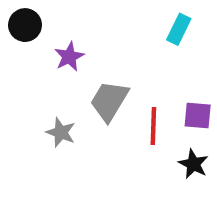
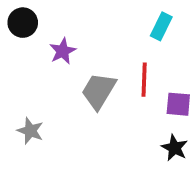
red line: (153, 126) -> (144, 80), moved
gray star: (61, 132) -> (30, 131), moved

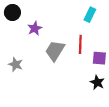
gray star: (30, 131) -> (16, 64), moved

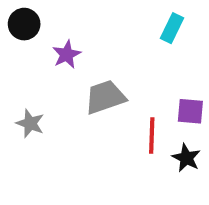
red line: (80, 44) -> (152, 136), moved
gray trapezoid: (55, 51) -> (105, 97), turned 40

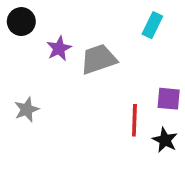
gray trapezoid: (105, 97) -> (98, 59), moved
gray star: (30, 123) -> (27, 110), turned 30

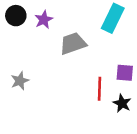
cyan rectangle: (152, 25) -> (113, 18), size x1.5
purple star: (59, 48) -> (44, 20), moved

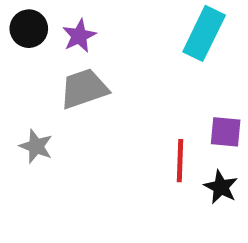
gray trapezoid: (73, 44) -> (84, 89), moved
gray star: (20, 81) -> (36, 146), turned -30

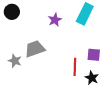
purple star: (79, 36) -> (55, 20), moved
gray trapezoid: (84, 89) -> (35, 49), moved

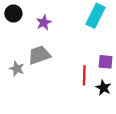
purple star: (55, 20) -> (44, 22), moved

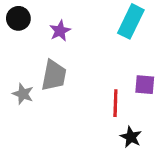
gray trapezoid: (39, 55) -> (54, 75), turned 120
black star: (103, 88) -> (131, 137), moved

